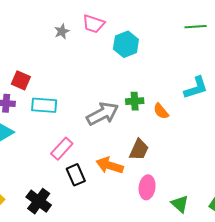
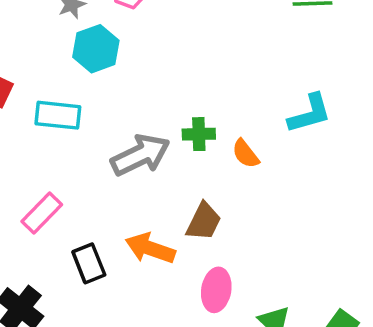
cyan hexagon: (126, 44) -> (96, 49), moved
cyan rectangle: (44, 105) -> (58, 115), moved
pink rectangle: (62, 149) -> (42, 213), moved

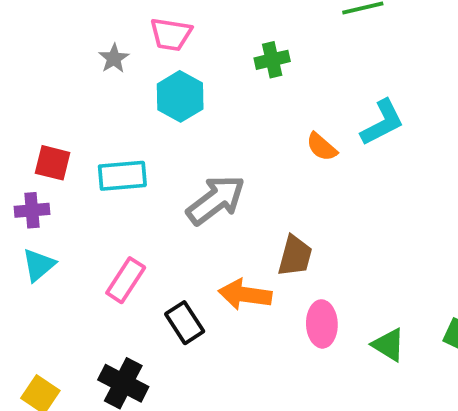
cyan hexagon: (96, 49) -> (180, 96), moved
green cross: (199, 134) -> (272, 60), moved
orange semicircle: (246, 154) -> (322, 147), moved

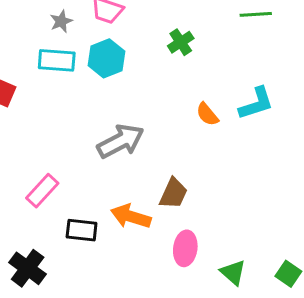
green cross: (272, 60) -> (181, 42), turned -30
cyan rectangle: (122, 176) -> (57, 60), moved
black rectangle: (185, 323) -> (82, 230), turned -60

